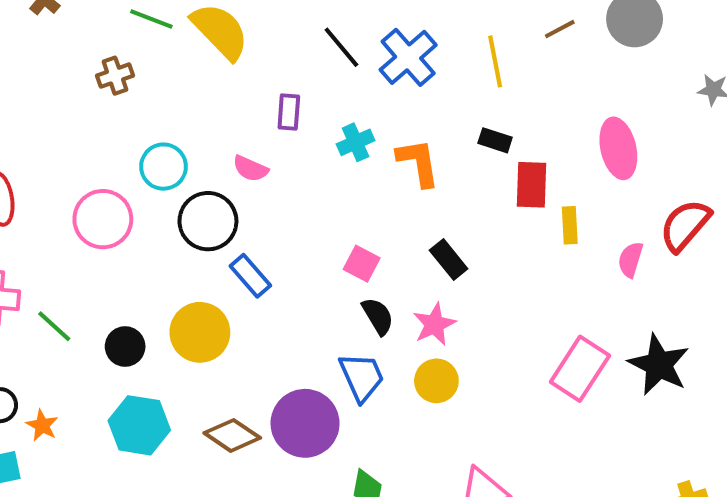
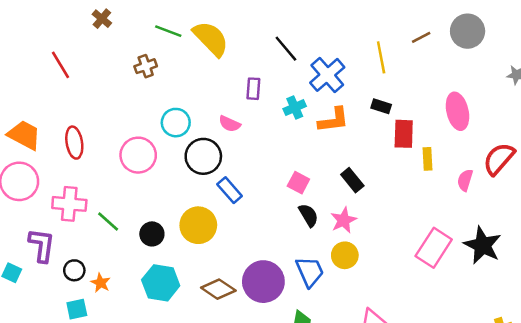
blue cross: (408, 57) -> (327, 75), moved
orange L-shape: (418, 163) -> (334, 120), turned 92
blue trapezoid: (362, 377) -> (310, 272), moved

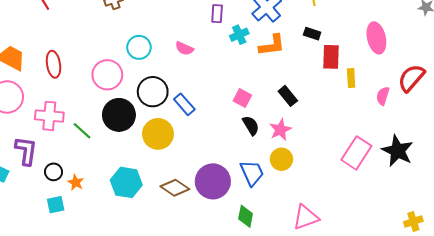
purple rectangle: (253, 89) -> (217, 14), moved
black circle: (203, 156) -> (153, 92), moved
black circle: (152, 234) -> (119, 115), moved, size x1.6

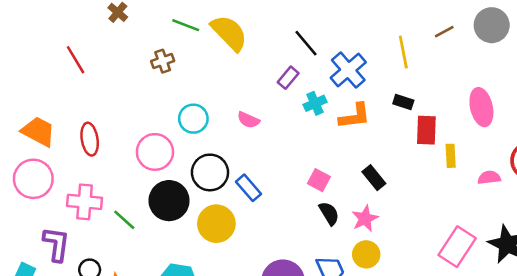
purple rectangle: (217, 14) -> (288, 78), turned 36
pink semicircle: (383, 96) -> (489, 178), turned 66

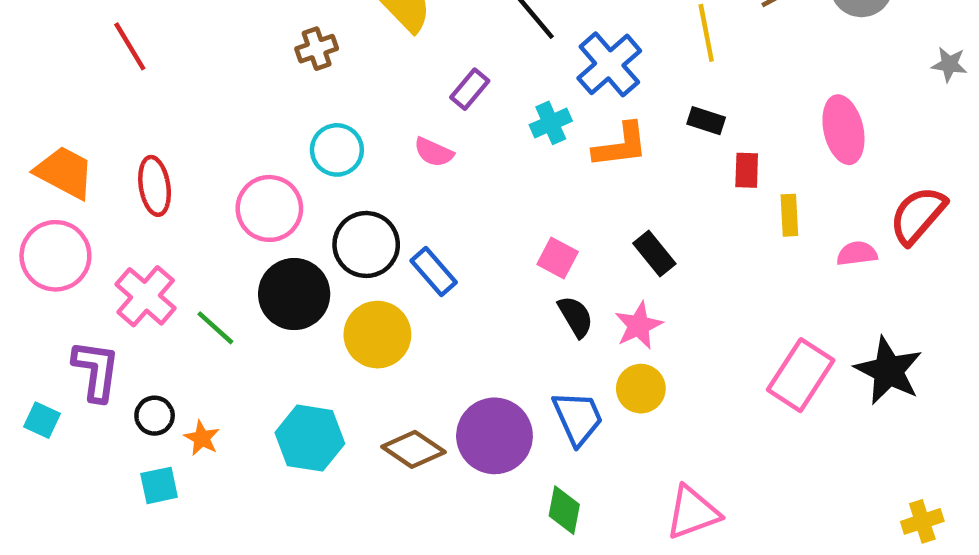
brown cross: (163, 61) -> (317, 49), moved
purple rectangle: (288, 78) -> (470, 89), moved
red rectangle: (426, 130) -> (747, 170), size x0.7
pink cross: (85, 202) -> (146, 296), turned 36

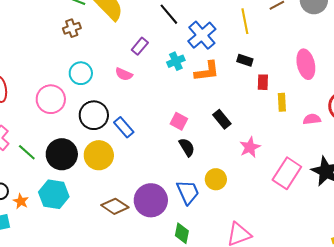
black circle: (294, 294) -> (62, 154), moved
pink star: (639, 326) -> (250, 147), moved
cyan hexagon: (310, 438) -> (54, 194), moved

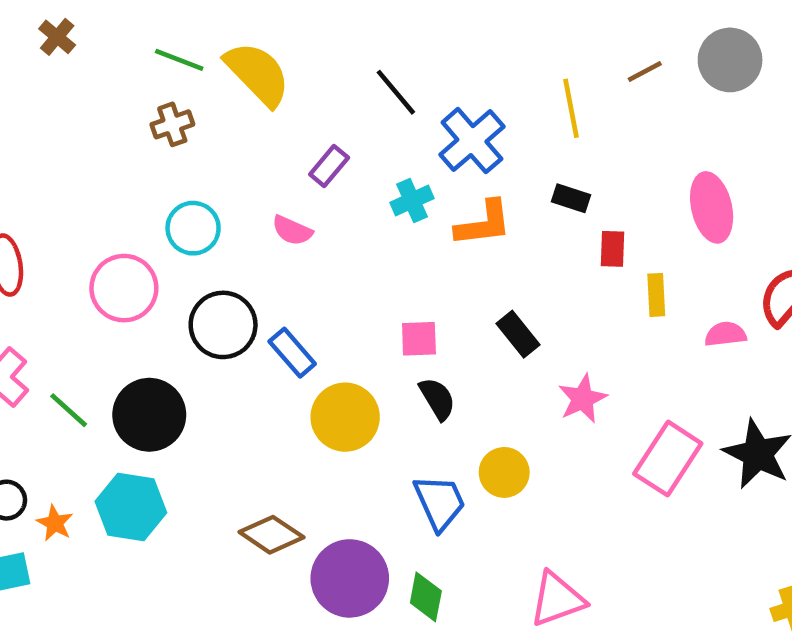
pink square: (179, 121) -> (419, 339), turned -30
yellow circle: (99, 155) -> (345, 417), moved
purple circle: (151, 200) -> (350, 578), moved

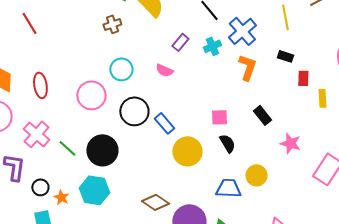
cyan cross: (412, 200) -> (212, 46), moved
orange L-shape: (483, 224) -> (247, 67), turned -64
pink star: (583, 399) -> (290, 143), turned -30
blue trapezoid: (440, 502) -> (228, 188), turned -64

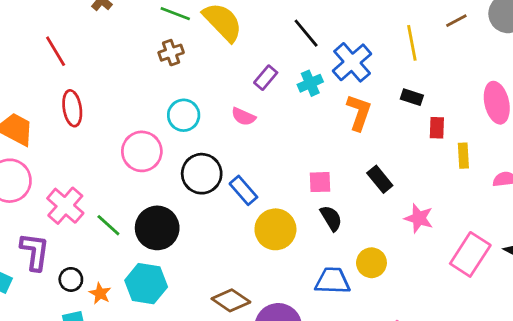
red ellipse: (40, 85) -> (72, 108), moved

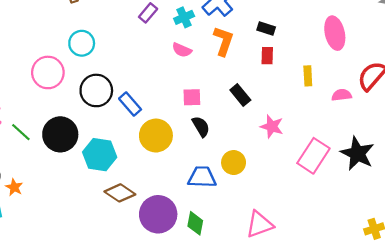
pink semicircle: (243, 117) -> (182, 50), moved
red rectangle: (437, 128) -> (267, 56), moved
cyan hexagon: (146, 284) -> (100, 155), moved

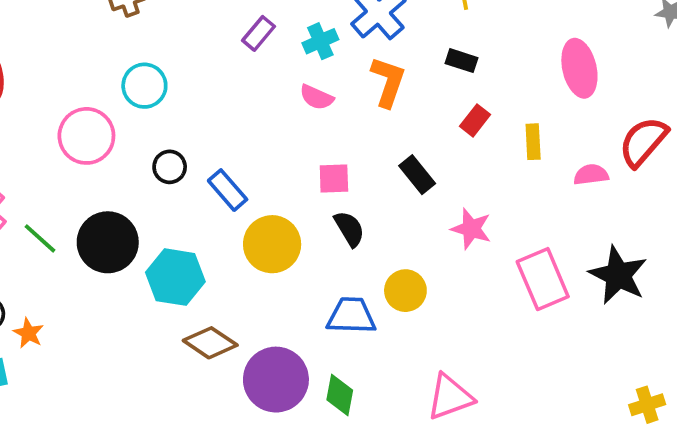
red rectangle: (267, 56) -> (475, 120), moved, turned 36
black circle: (96, 90) -> (170, 167), size x0.6
pink rectangle: (313, 156) -> (543, 279), turned -56

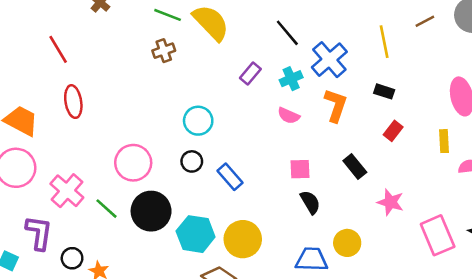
cyan circle: (144, 86) -> (198, 121), moved
pink circle: (86, 136) -> (133, 163), moved
yellow rectangle: (533, 142) -> (444, 141), moved
yellow circle: (272, 244) -> (243, 239), moved

